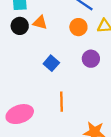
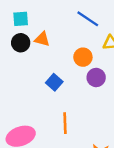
orange circle: (78, 27) -> (83, 57), moved

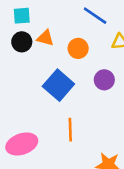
orange circle: (83, 57) -> (78, 48), moved
blue square: (54, 82) -> (58, 85), size x1.6

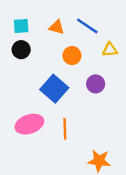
orange triangle: (45, 38) -> (57, 27), moved
pink ellipse: (22, 144) -> (29, 124), moved

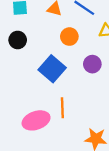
black circle: (21, 50) -> (18, 40), moved
pink ellipse: (29, 124) -> (36, 120), moved

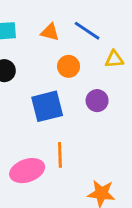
blue square: (52, 69) -> (47, 106), turned 35

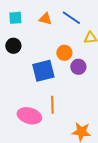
orange circle: (69, 66) -> (64, 53), moved
pink ellipse: (27, 171) -> (29, 116), turned 35

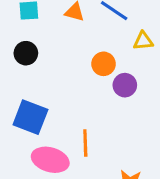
blue square: (43, 71) -> (30, 117), moved, turned 35

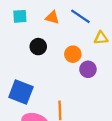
black circle: (26, 53) -> (38, 47), moved

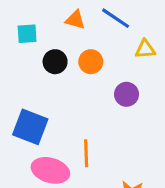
cyan square: (20, 16) -> (27, 34), moved
orange circle: (73, 54) -> (91, 62), moved

